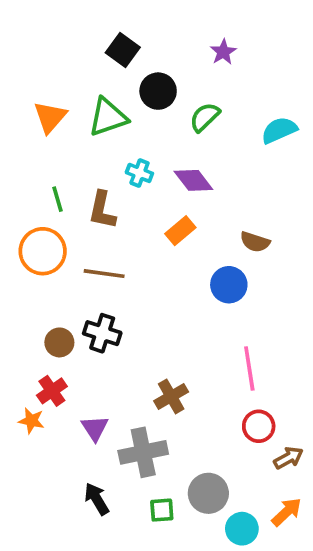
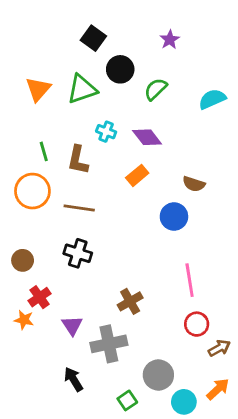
brown circle: (59, 342) -> (23, 260), moved
green square: (162, 510) -> (127, 400), moved, turned -30

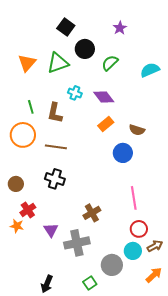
orange rectangle: (137, 175) -> (106, 124), moved
black arrow: (74, 379) -> (47, 284), moved, turned -126
cyan circle: (184, 402) -> (133, 251), moved

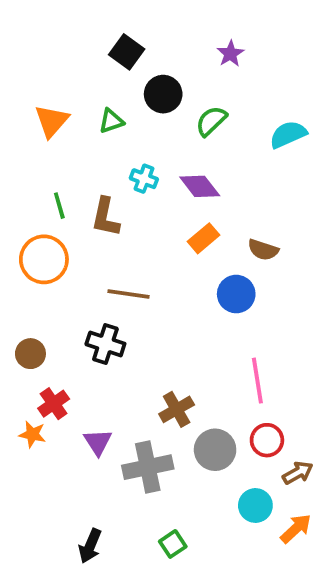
green triangle: (58, 63) -> (111, 121), size x0.6
brown line: (56, 147) -> (129, 294), moved
cyan circle: (133, 251) -> (255, 506), moved
gray circle: (112, 265) -> (215, 450), moved

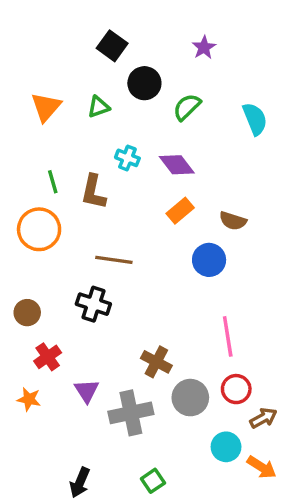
cyan semicircle: (288, 134) -> (255, 119), turned 92
brown cross: (177, 409) -> (156, 362), turned -32
orange star: (32, 434) -> (29, 399), moved
orange arrow: (296, 529) -> (262, 467), turned 76

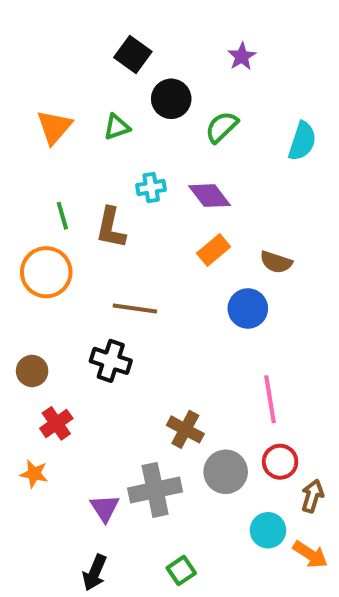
cyan semicircle: (255, 119) -> (302, 141), turned 40
cyan cross: (127, 158) -> (151, 188), turned -30
purple triangle: (87, 391) -> (105, 508), moved
brown arrow: (263, 418) -> (312, 496), turned -44

